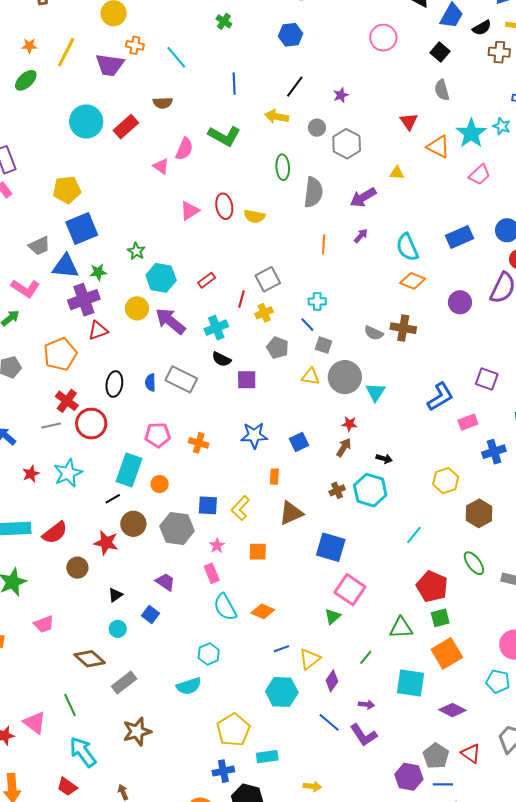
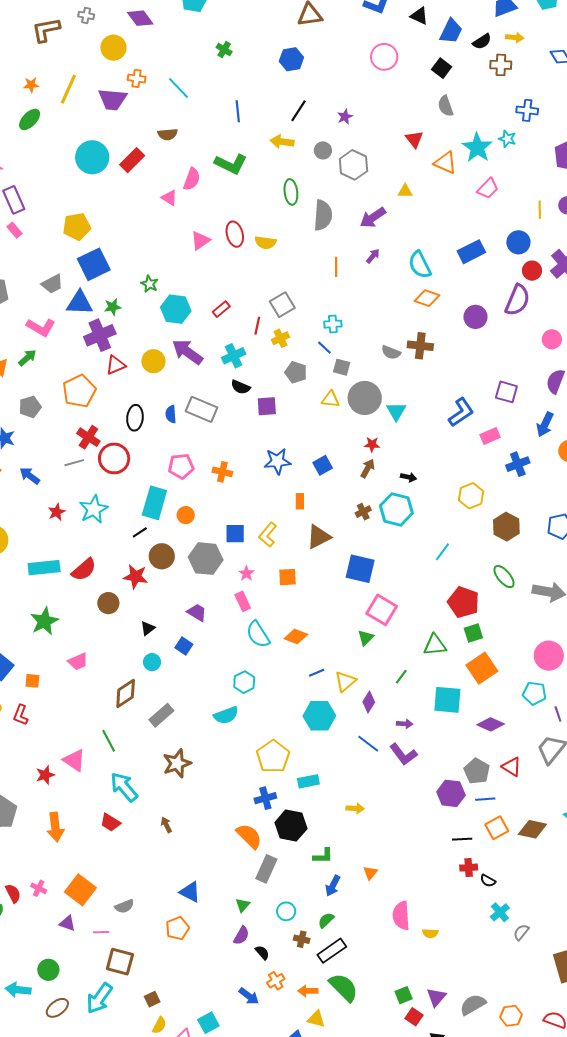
yellow circle: (137, 308) -> (153, 361), moved
brown diamond: (90, 659) -> (126, 694), turned -72

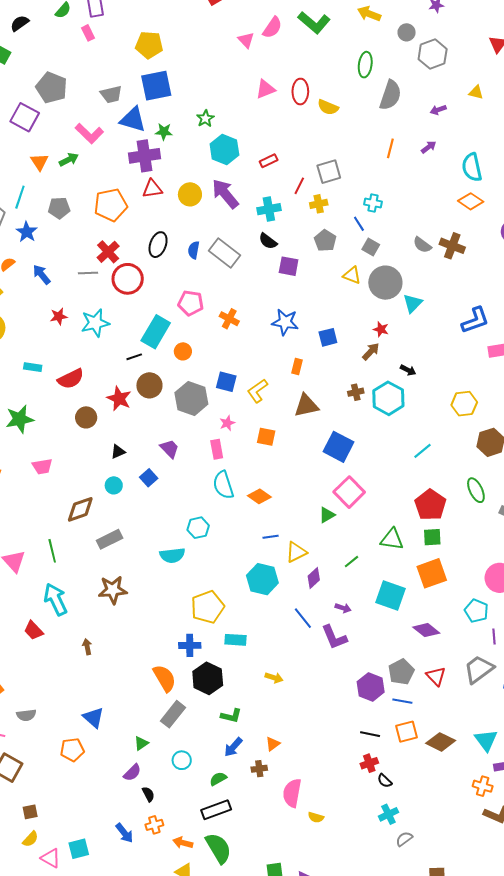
purple arrow: (373, 218) -> (438, 110), size x0.6
cyan rectangle: (44, 568) -> (33, 367), size x0.6
red cross: (469, 868) -> (369, 763), turned -30
brown cross: (302, 939) -> (259, 769), moved, turned -35

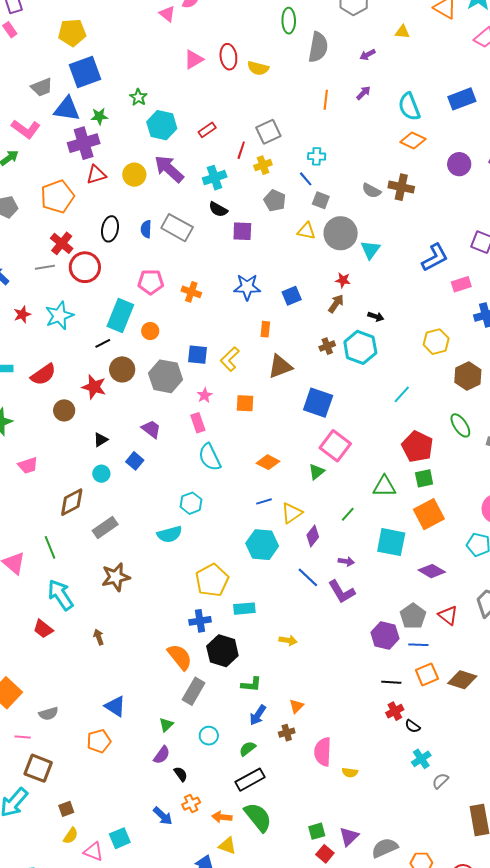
orange diamond: (259, 496) -> (268, 462), moved

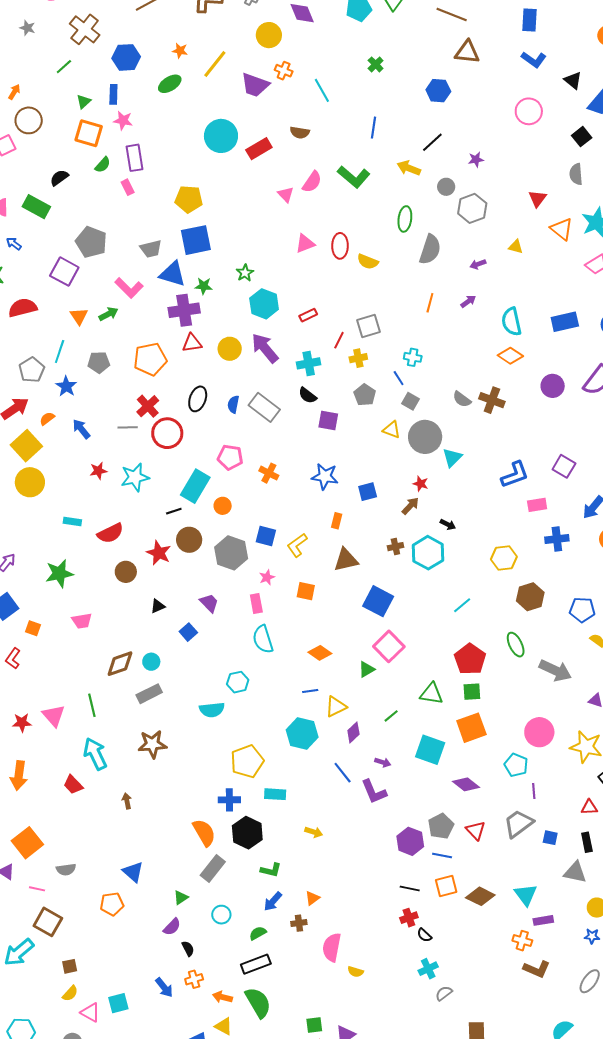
cyan circle: (101, 474) -> (151, 662), moved

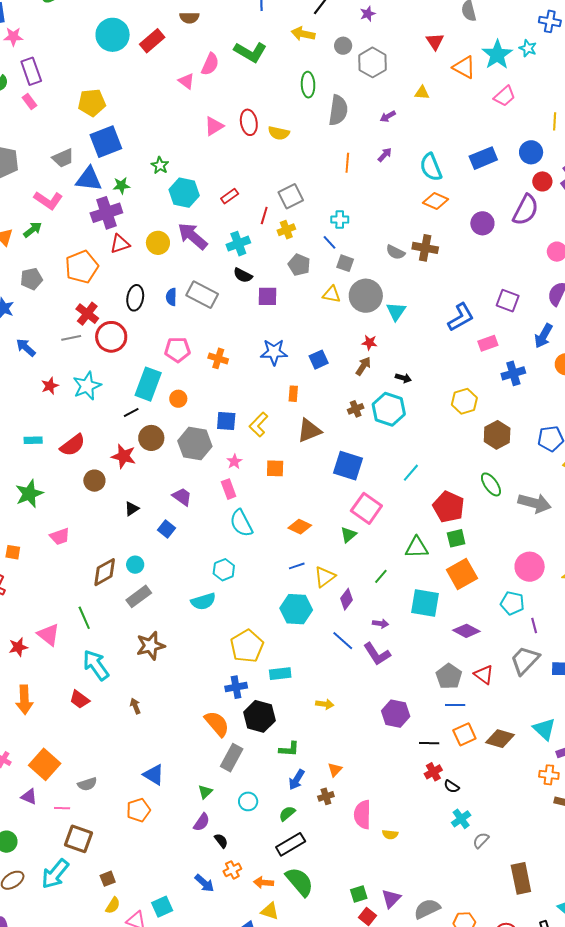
cyan line: (462, 605) -> (411, 473), moved
purple hexagon: (410, 841) -> (396, 714), moved

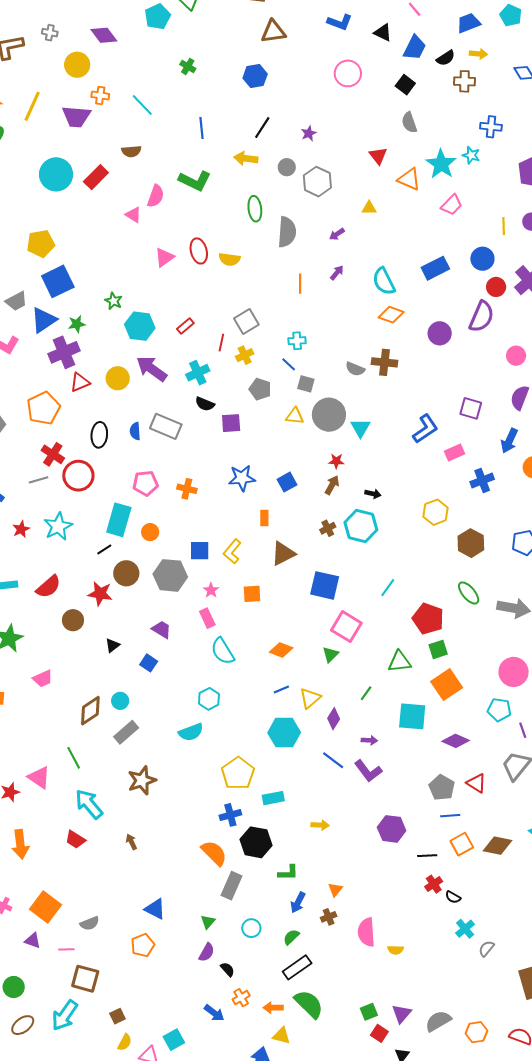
blue triangle: (89, 179) -> (44, 320), turned -36

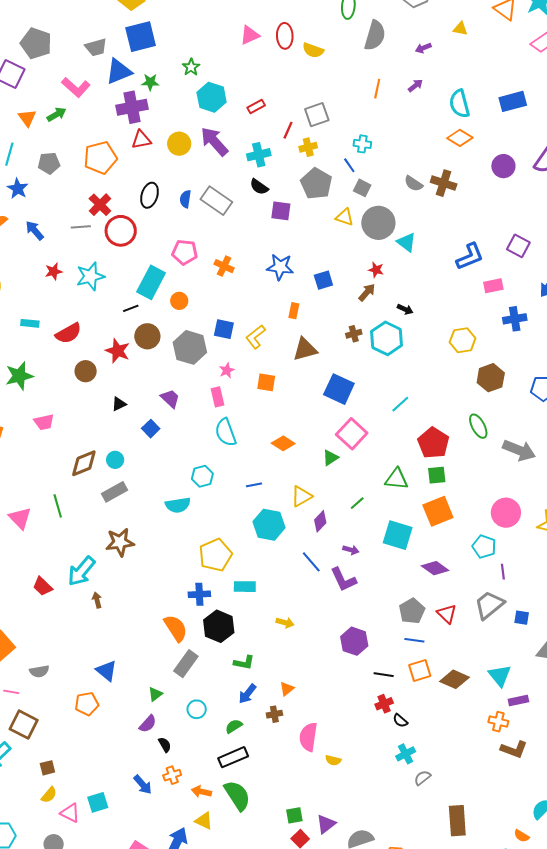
gray pentagon: (260, 389) -> (316, 184), size x1.4
cyan triangle: (360, 428) -> (406, 242), turned -35
blue line: (281, 689) -> (254, 485), moved
cyan arrow: (89, 804) -> (81, 571), moved, turned -112

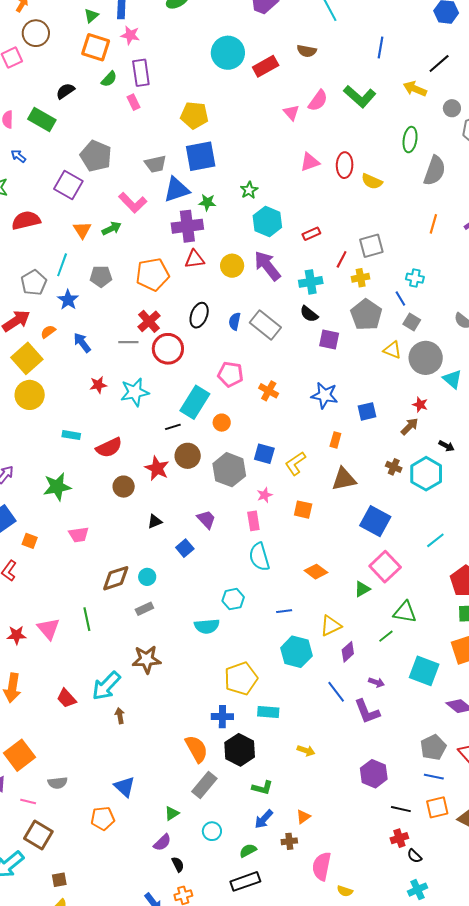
brown cross: (354, 334) -> (394, 467), turned 35
green triangle: (396, 479) -> (405, 612), moved
gray rectangle: (114, 492) -> (144, 609), size x0.7

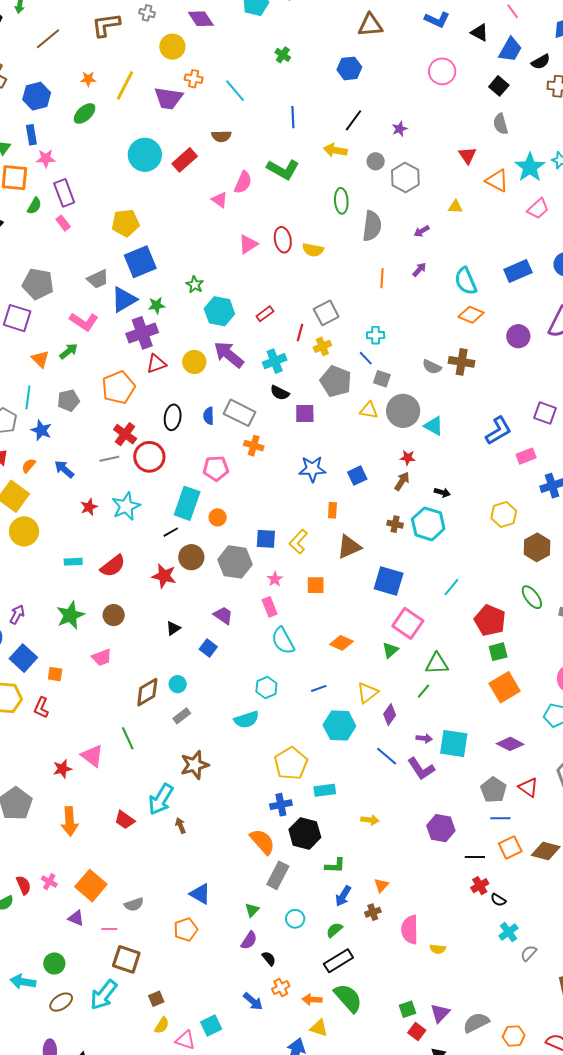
orange cross: (269, 391) -> (254, 446), moved
brown circle: (124, 487) -> (114, 615), moved
cyan square: (424, 671) -> (454, 743), moved

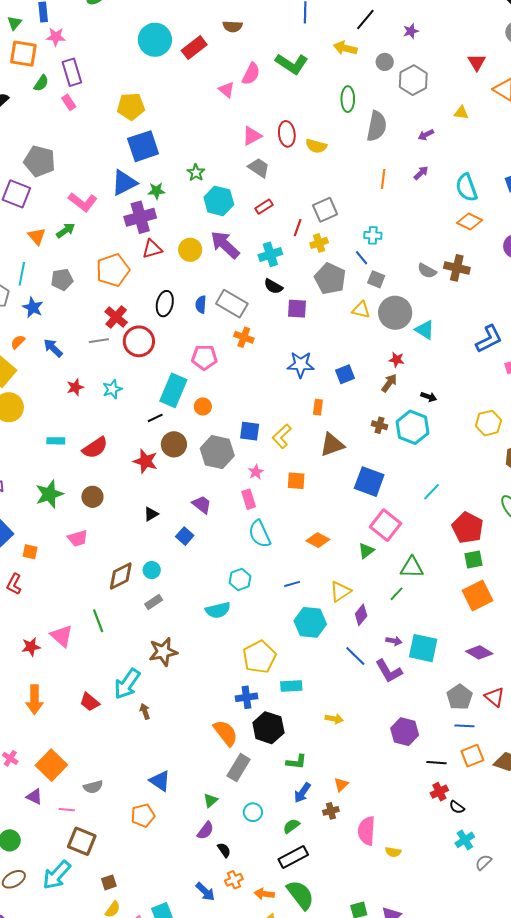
gray trapezoid: (98, 279) -> (259, 168), moved, turned -125
cyan star: (126, 506) -> (112, 389), size x0.7

